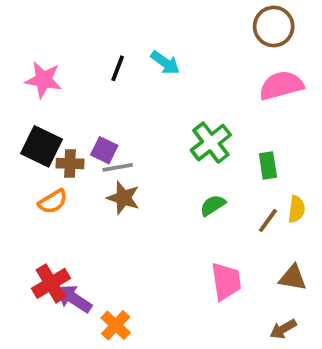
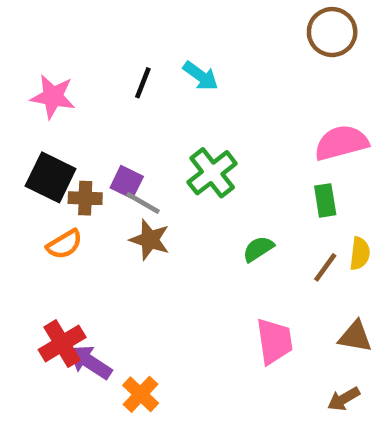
pink semicircle: (281, 85) -> (341, 143), moved
green cross: (211, 143) -> (212, 173), moved
gray line: (118, 167) -> (143, 203), turned 40

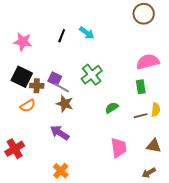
brown line: (325, 267) -> (141, 116), turned 40
red cross: (62, 344) -> (15, 149), moved
purple arrow: (90, 362) -> (60, 133), moved

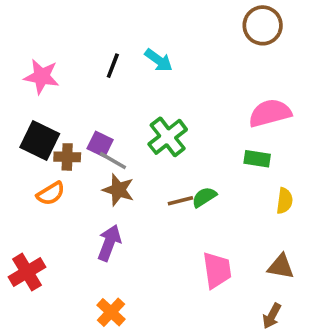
green rectangle: (141, 87) -> (257, 159), turned -72
brown line: (141, 116) -> (180, 201), moved
purple arrow: (60, 133) -> (109, 243), turned 78
brown arrow: (149, 173) -> (272, 316), turned -32

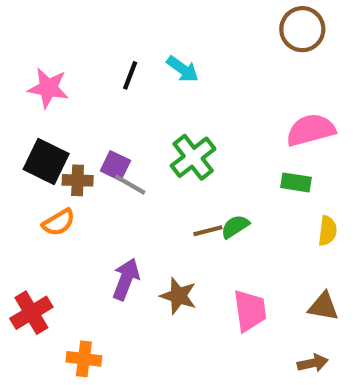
brown star: (118, 190) -> (178, 296), moved
orange cross: (111, 312) -> (84, 359), moved, turned -36
brown arrow: (272, 316) -> (313, 363), turned -130

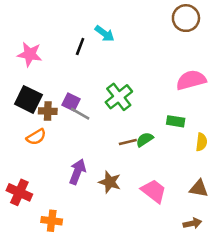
cyan arrow: (183, 69) -> (105, 34), moved
green rectangle: (296, 182) -> (176, 121), moved
pink trapezoid: (250, 311) -> (154, 191), turned -44
red cross: (31, 313) -> (19, 192), turned -35

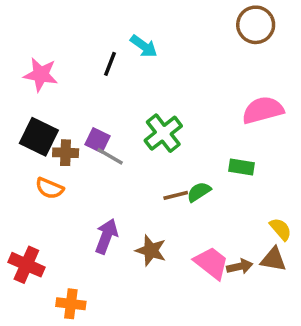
orange semicircle: (36, 137) -> (50, 188), turned 54
yellow semicircle: (201, 142) -> (281, 229), moved, turned -48
brown arrow: (192, 223) -> (240, 266), moved

